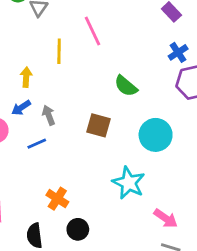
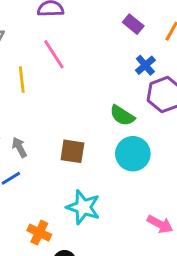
green semicircle: (126, 86) -> (122, 116), moved
cyan star: (129, 183) -> (83, 207), moved
pink arrow: (166, 218) -> (160, 224), moved

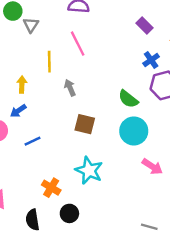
gray arrow: (19, 147) -> (70, 88), moved
pink arrow: (160, 224) -> (152, 167), moved

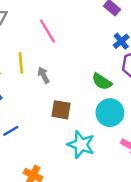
yellow line: (49, 62) -> (21, 63), moved
cyan star: (89, 170) -> (81, 145), moved

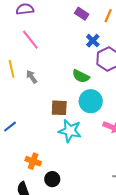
brown square: (61, 110) -> (59, 108), moved

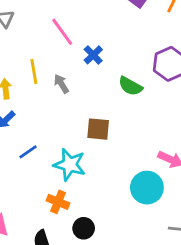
blue cross: (93, 41) -> (93, 55), moved
cyan circle: (91, 101) -> (147, 188), moved
cyan star: (70, 131) -> (70, 165), moved

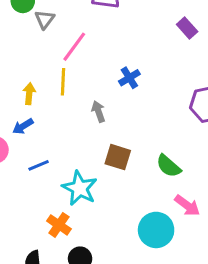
pink line: (62, 32) -> (74, 47), moved, turned 60
gray arrow: (61, 84) -> (98, 111), moved
green semicircle: (130, 86) -> (168, 166), moved

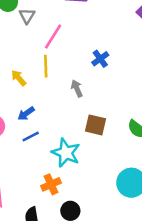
yellow arrow: (29, 94) -> (19, 78), turned -42
blue arrow: (23, 126) -> (26, 114), moved
orange cross: (59, 225) -> (51, 184), turned 36

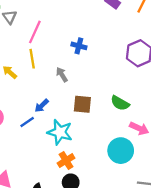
blue cross: (100, 59) -> (79, 46), turned -32
blue arrow: (26, 114) -> (42, 106), moved
orange cross: (51, 184) -> (66, 161), moved

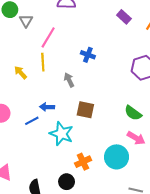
green semicircle: (120, 103) -> (133, 113), moved
blue arrow: (42, 106) -> (47, 107), turned 40
orange cross: (66, 161) -> (83, 162), moved

